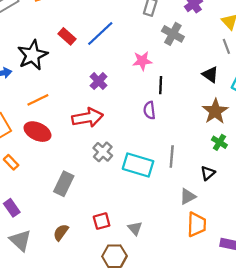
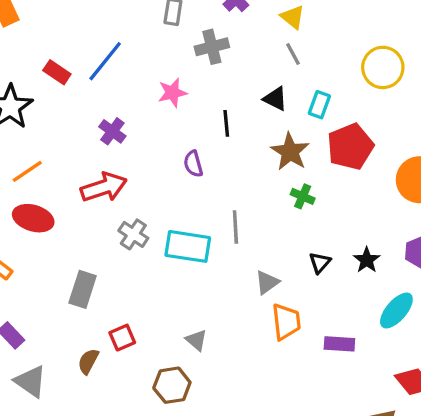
gray cross: (173, 34) -> (212, 47), turned -35
black line: (161, 85) -> (226, 123), moved
black triangle: (208, 173) -> (320, 263), moved
red square: (102, 221) -> (122, 338), moved

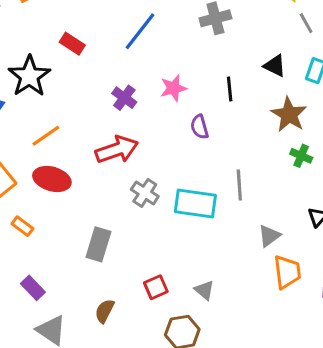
gray line: (293, 54) -> (306, 23), moved
blue line: (105, 61) -> (140, 31), moved
pink star: (172, 93) -> (173, 88), moved
red square: (122, 338) -> (156, 287), moved

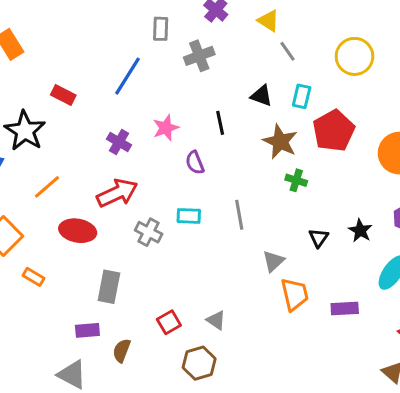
red ellipse: (52, 179) -> (78, 231), moved
cyan rectangle: (195, 203) -> (189, 216), moved, size x0.6
purple rectangle: (33, 288) -> (87, 330), moved, turned -45

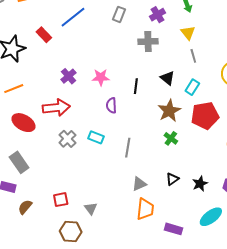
gray cross: (199, 56) -> (148, 41), moved
blue line: (127, 76) -> (73, 17), moved
gray rectangle: (109, 287) -> (19, 162), moved, turned -65

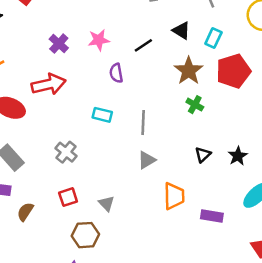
black line: (136, 86) -> (143, 45), turned 56
gray cross: (67, 139) -> (66, 152), moved
gray triangle: (139, 184) -> (147, 160), moved

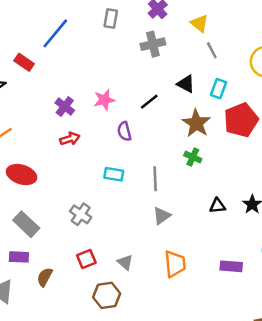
red arrow: (49, 84) -> (70, 139), moved, size x0.6
green cross: (195, 105) -> (193, 157), moved
black triangle: (203, 155) -> (217, 206), turned 42
orange trapezoid: (174, 196) -> (175, 264), moved

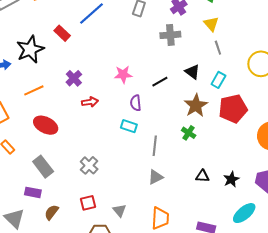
purple cross: (65, 107) -> (74, 78), moved
cyan rectangle: (114, 174) -> (129, 126), moved

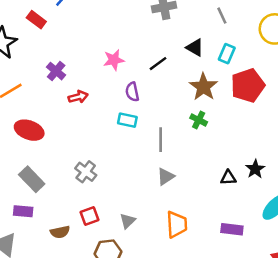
black triangle: (202, 176) -> (228, 178), moved
gray triangle: (119, 211) -> (128, 221), turned 32
brown semicircle: (51, 212) -> (60, 232), moved, turned -133

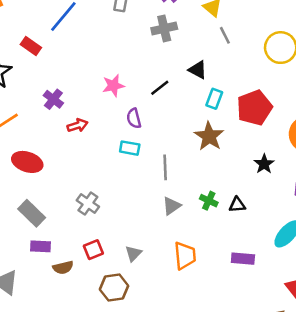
cyan rectangle: (227, 54) -> (214, 99), moved
brown star: (203, 87) -> (209, 136), moved
green cross: (199, 120) -> (209, 201), moved
black star: (255, 169) -> (264, 164), moved
purple rectangle: (23, 211) -> (40, 246), moved

